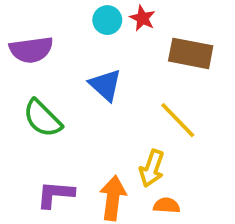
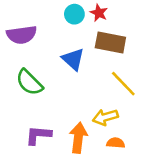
brown rectangle: (191, 53) -> (110, 42), moved
yellow arrow: (152, 168) -> (105, 117), turned 55

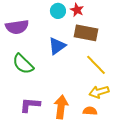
blue triangle: (73, 59) -> (57, 46), turned 42
yellow arrow: (105, 117) -> (99, 92), moved

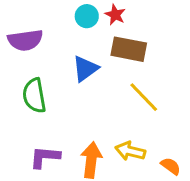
green semicircle: (23, 64) -> (34, 96), turned 35
yellow arrow: (99, 92) -> (130, 151), moved, turned 30
orange semicircle: (90, 111) -> (171, 166), moved, turned 32

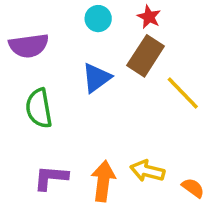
red star: (115, 15) -> (149, 17), moved
brown rectangle: (129, 49) -> (146, 56), turned -68
yellow line: (144, 97) -> (183, 93), moved

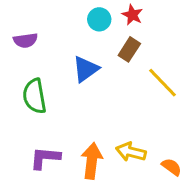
cyan circle: (98, 19) -> (99, 19), moved
purple semicircle: (29, 46) -> (25, 40), size x0.7
brown rectangle: (146, 56) -> (129, 49), size x0.7

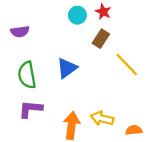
blue triangle: (86, 69) -> (67, 68), moved
purple L-shape: (45, 158) -> (30, 109), moved
orange semicircle: (172, 167) -> (134, 130), turned -42

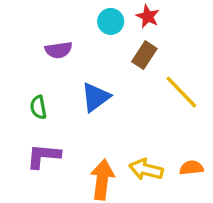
purple semicircle: (20, 32) -> (59, 50), moved
green semicircle: (27, 75) -> (38, 107), size x0.6
orange semicircle: (134, 130) -> (191, 168), moved

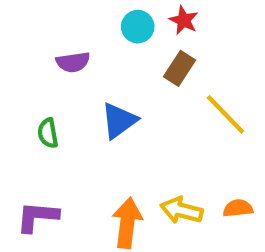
purple L-shape: (43, 156) -> (37, 217), moved

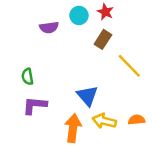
purple semicircle: (73, 62) -> (49, 27), moved
blue triangle: (119, 121) -> (87, 96), moved, turned -35
purple L-shape: (37, 217) -> (35, 105), moved

